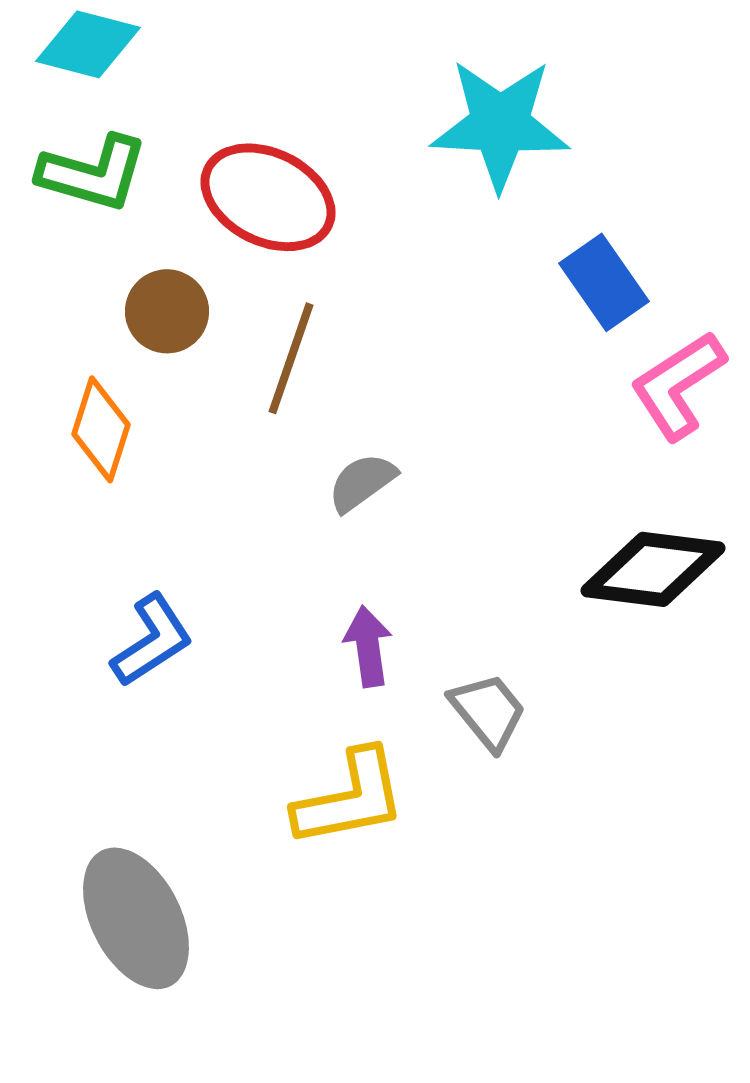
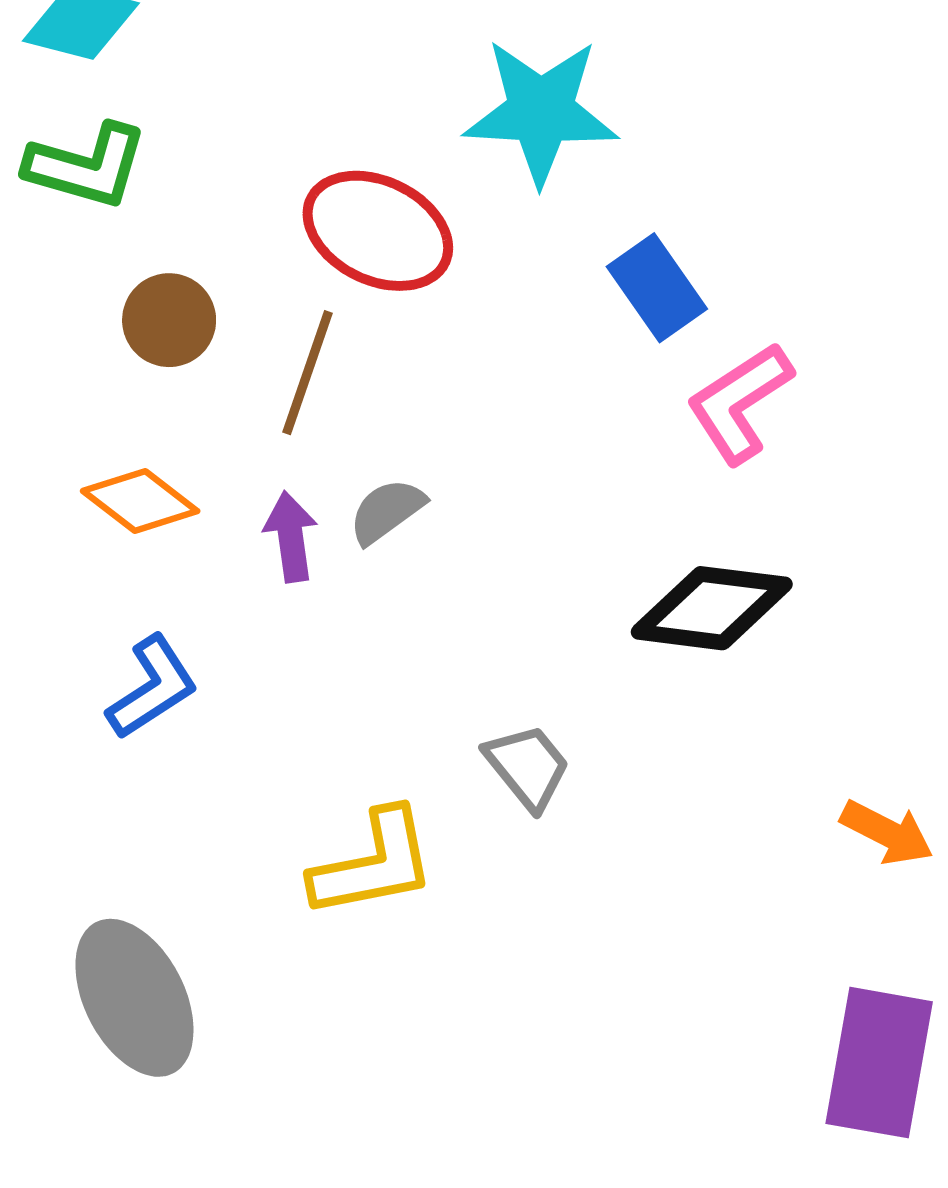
red ellipse: (268, 197) -> (378, 231), moved
orange diamond: (101, 429) -> (140, 501), moved, turned -70
purple arrow: (368, 646) -> (291, 537), moved

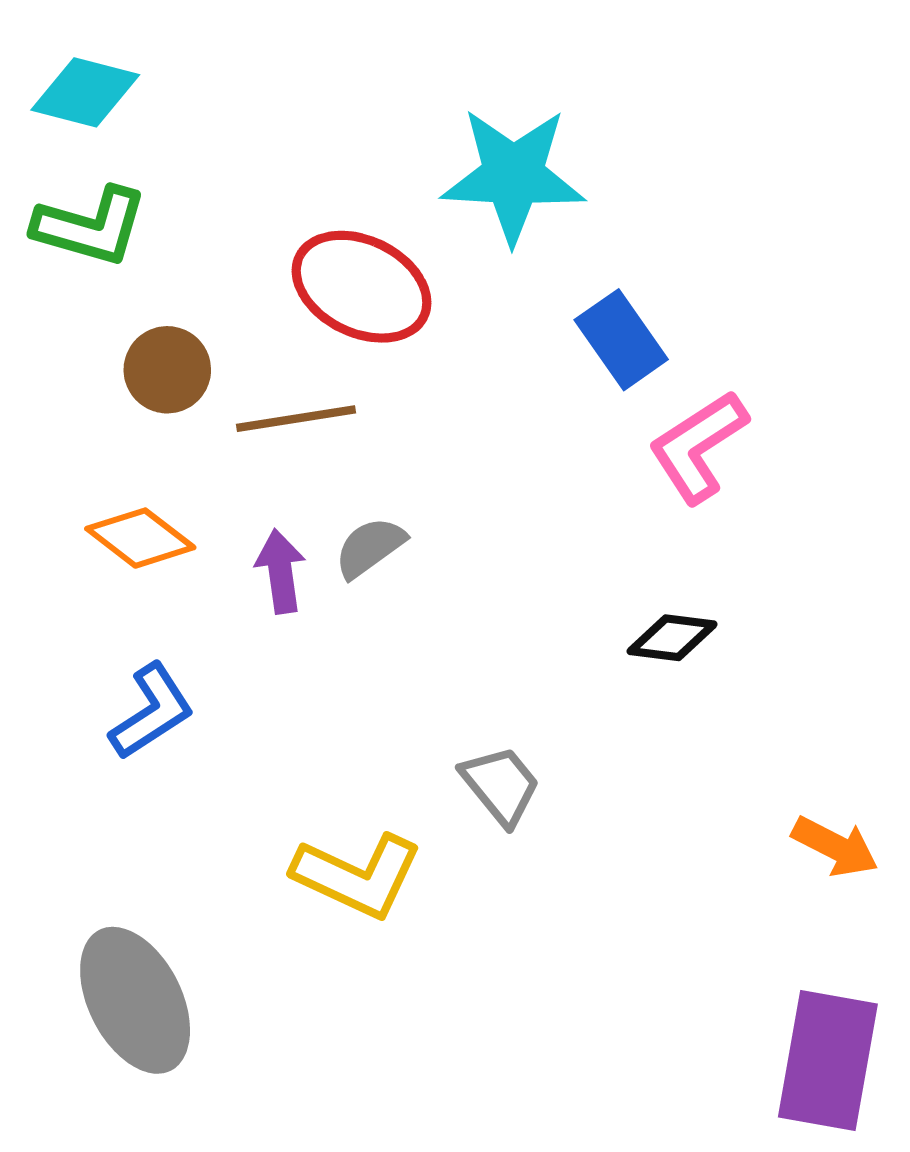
brown line: (308, 373) -> (296, 419), turned 62
black diamond: (712, 608) -> (672, 638), size x0.6
yellow L-shape: (373, 864) -> (357, 876), turned 36

